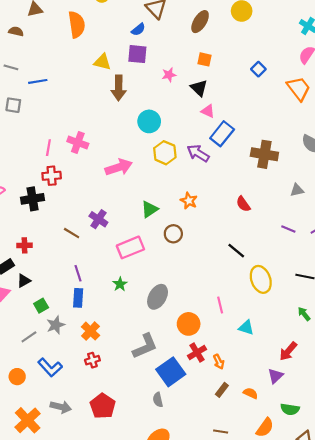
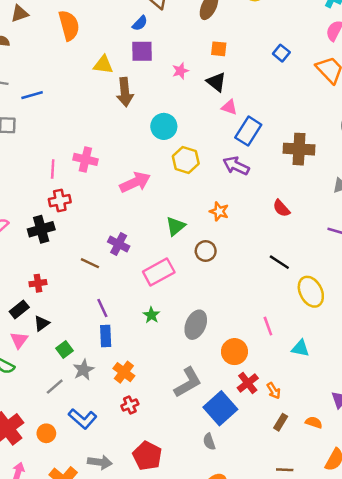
purple arrow: (198, 153) -> (236, 166), moved

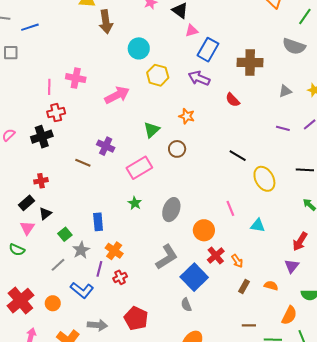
pink triangle: (229, 107) -> (192, 31), turned -32
red semicircle: (281, 208) -> (233, 100), moved
purple line: (102, 308) -> (99, 269), moved, turned 42

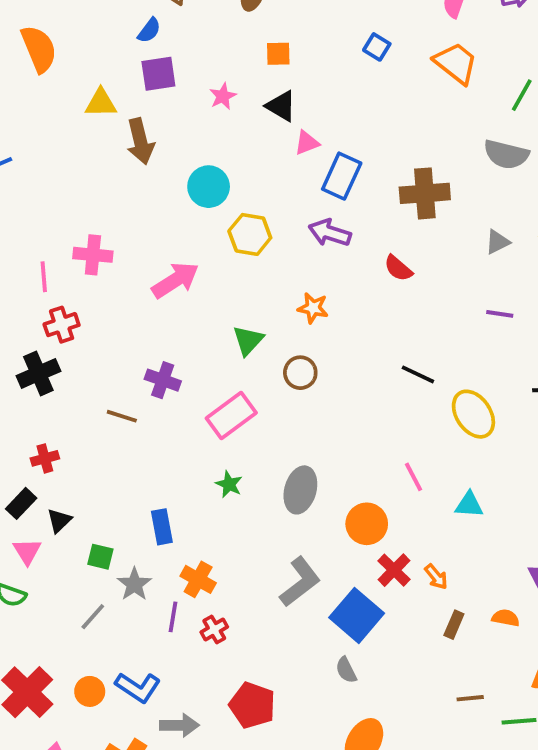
green square: (65, 234) -> (100, 557), turned -32
blue L-shape: (82, 290) -> (138, 687), moved

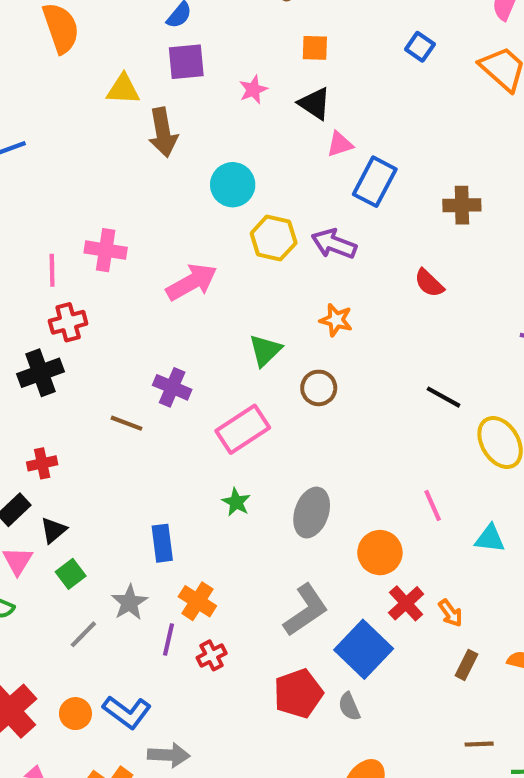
brown cross: (425, 193) -> (462, 205), size x0.7
purple arrow: (330, 233) -> (334, 244), moved
green square: (100, 557) -> (71, 574), moved, turned 36
red pentagon: (252, 705) -> (298, 694), moved, turned 30

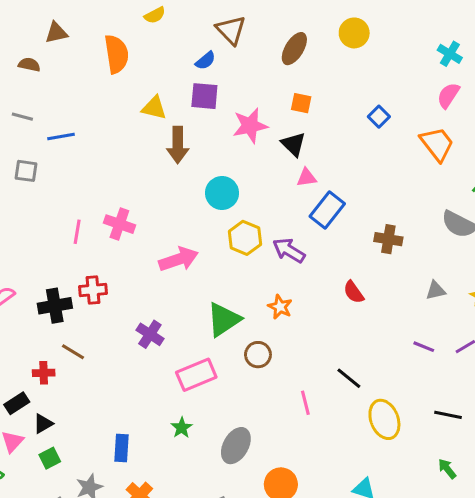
pink star: (253, 90) -> (250, 126), size x1.6
red cross: (68, 322) -> (93, 290), moved
green triangle: (265, 350) -> (224, 320), size x1.4
brown line: (126, 423) -> (73, 352), moved
pink line: (433, 506) -> (305, 403), moved

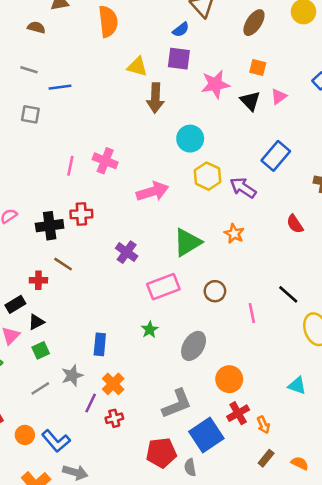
pink triangle: (306, 178) -> (279, 96), moved, turned -30
brown circle: (258, 355) -> (215, 291), moved

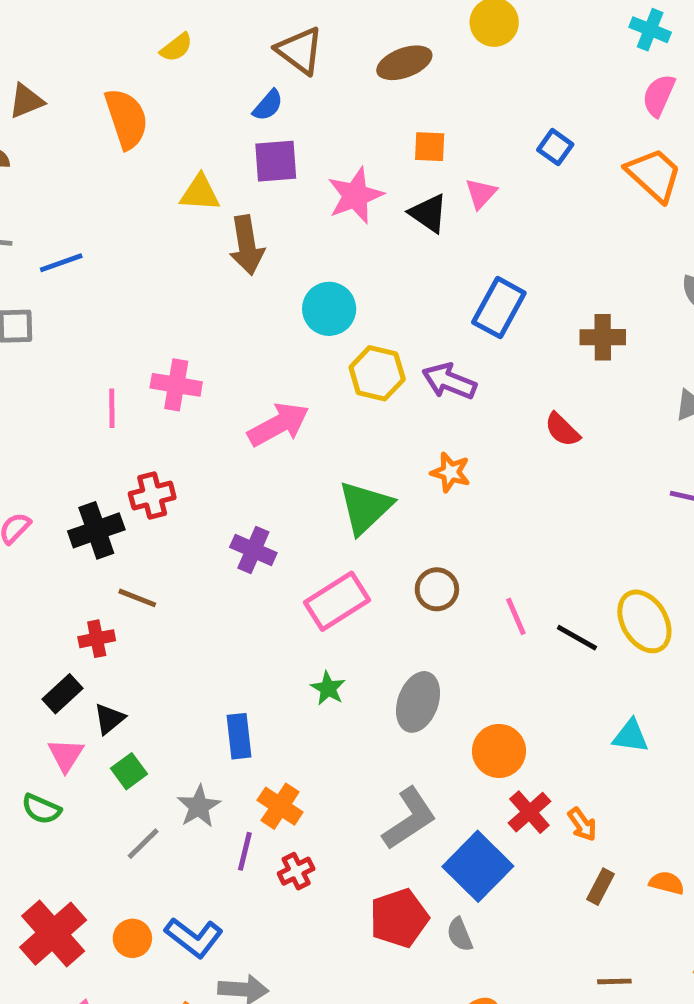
brown ellipse: (254, 23) -> (404, 63), turned 48
black line: (288, 294) -> (577, 638), moved

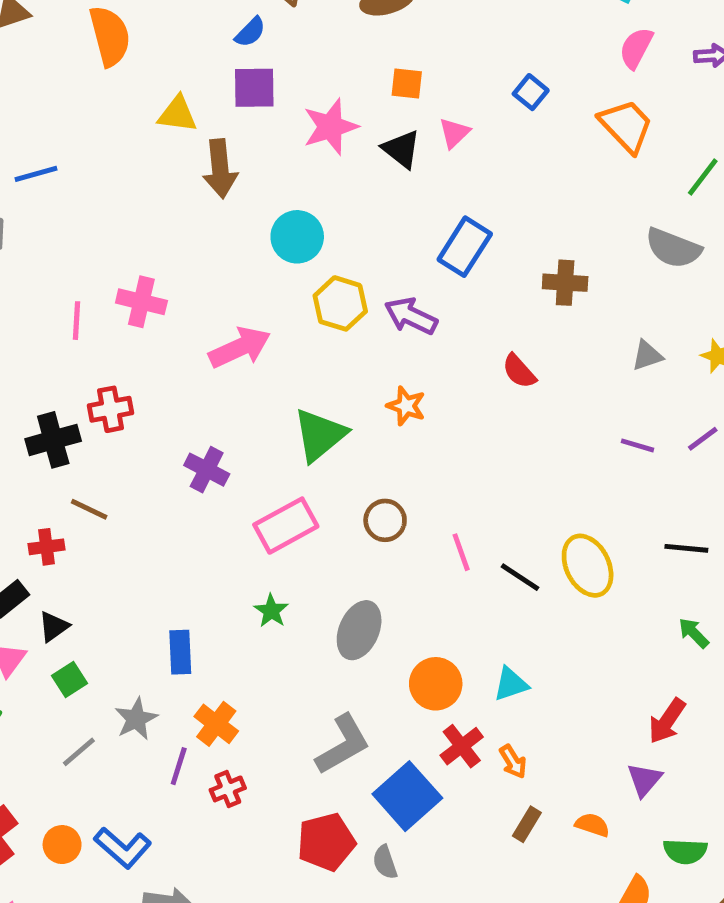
cyan triangle: (631, 736) -> (511, 684), moved, turned -30

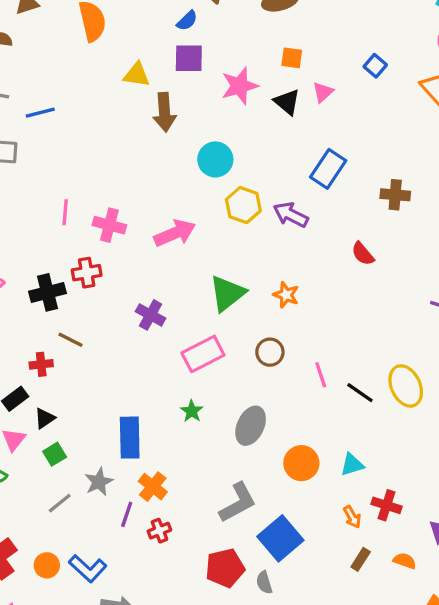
pink cross: (141, 302) -> (109, 225), moved
orange star: (406, 406) -> (286, 295), moved
blue rectangle: (180, 652) -> (130, 438), size x1.4
red cross: (462, 746) -> (387, 505), moved, turned -36

